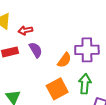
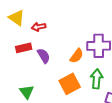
purple semicircle: (36, 50) -> (44, 56), moved

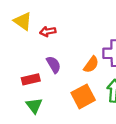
red rectangle: (24, 48) -> (31, 79), moved

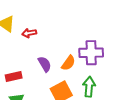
purple semicircle: (54, 65) -> (45, 64), moved

